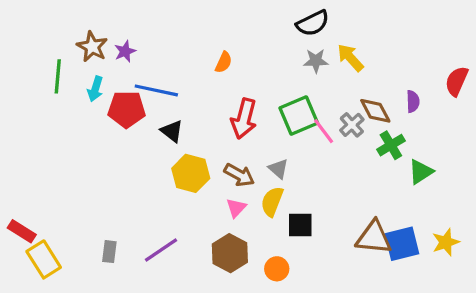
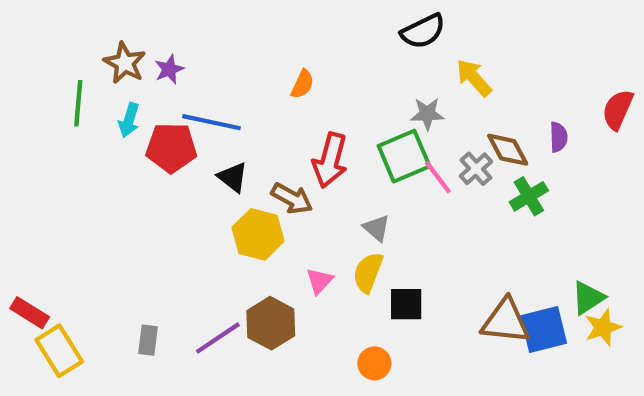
gray star: (316, 61) -> (427, 114), moved
green triangle: (421, 172) -> (588, 298), moved
brown arrow: (239, 175) -> (292, 198), moved
brown hexagon: (230, 253) -> (271, 323), moved

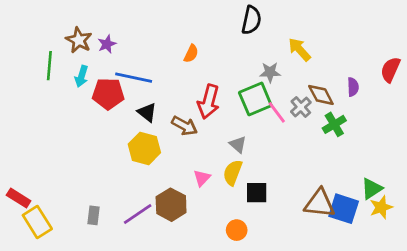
black semicircle: (423, 31) -> (251, 20), moved, turned -52
yellow hexagon: (258, 234) -> (144, 148), moved
blue square: (544, 330) -> (344, 209), turned 32

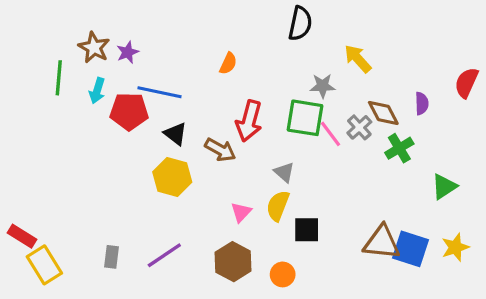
green square: (255, 99) -> (305, 118), turned 32
green triangle: (372, 189) -> (444, 187), moved
brown hexagon: (171, 205) -> (233, 262), moved

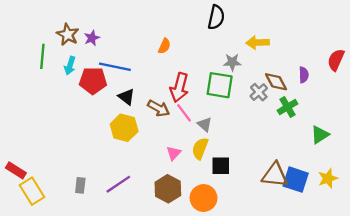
yellow arrow: (358, 59) -> (258, 43), turned -50
pink line: (331, 134) -> (184, 113), moved
orange circle: (283, 274) -> (204, 198), size x1.5

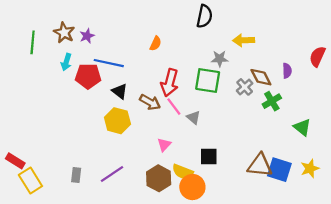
green line: (42, 56) -> (33, 42), moved
green triangle: (320, 135) -> (302, 127), turned -48
yellow semicircle: (200, 148) -> (183, 172), moved, turned -90

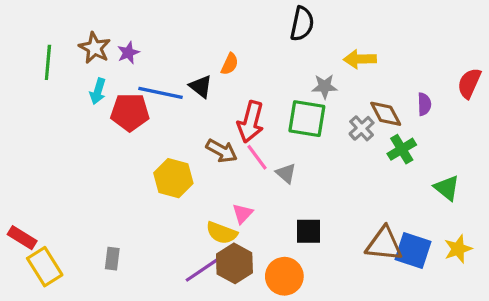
black triangle: (120, 91) -> (201, 86), moved
yellow semicircle: (183, 172) -> (222, 233), moved
purple line: (112, 174) -> (202, 270), moved

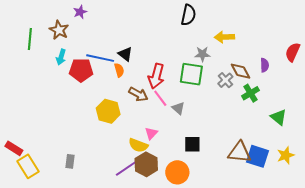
purple star: (128, 53) -> (80, 12), moved
orange semicircle: (230, 64) -> (119, 70), moved, turned -40

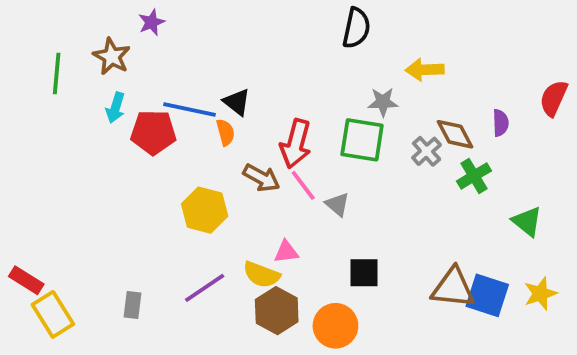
pink triangle: (151, 133) -> (286, 252), turned 40
purple line: (126, 168) -> (205, 288), moved

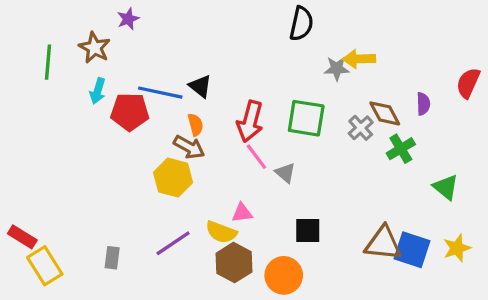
gray star: (383, 102) -> (337, 68), moved
orange semicircle: (225, 132) -> (196, 125), moved
brown arrow: (262, 178) -> (189, 147), moved

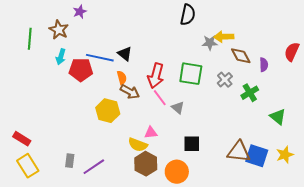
brown diamond: (385, 113) -> (241, 56), moved
brown arrow: (189, 147) -> (130, 92), moved
red rectangle: (22, 237) -> (22, 139), moved
purple line: (173, 243) -> (94, 167), moved

